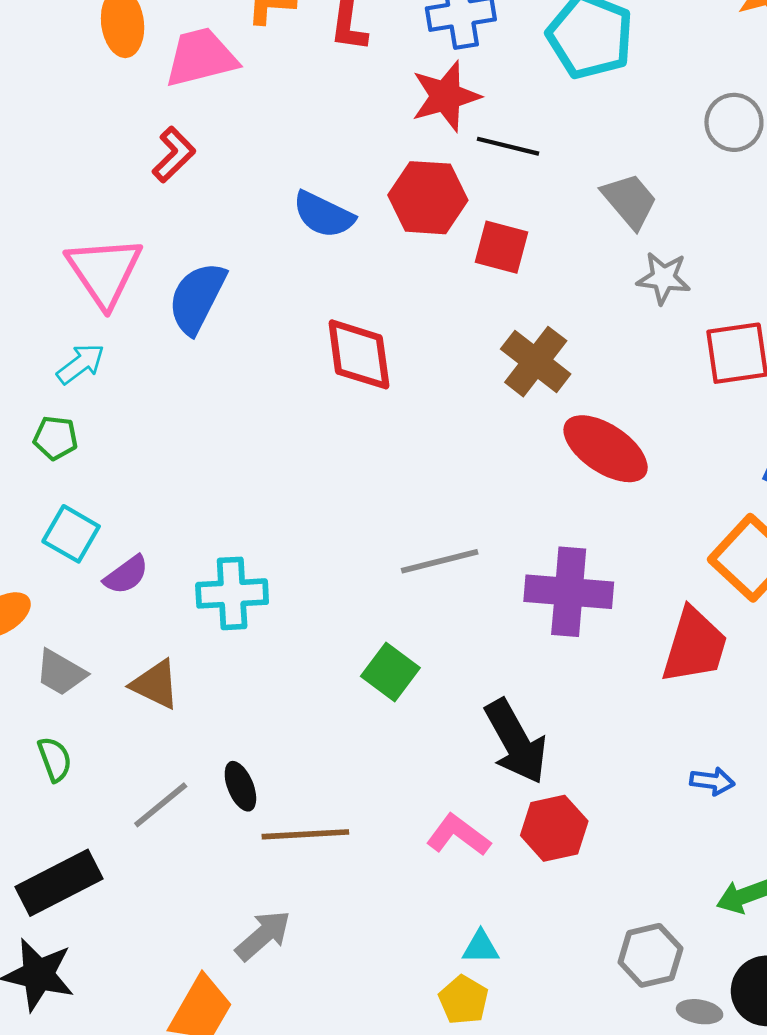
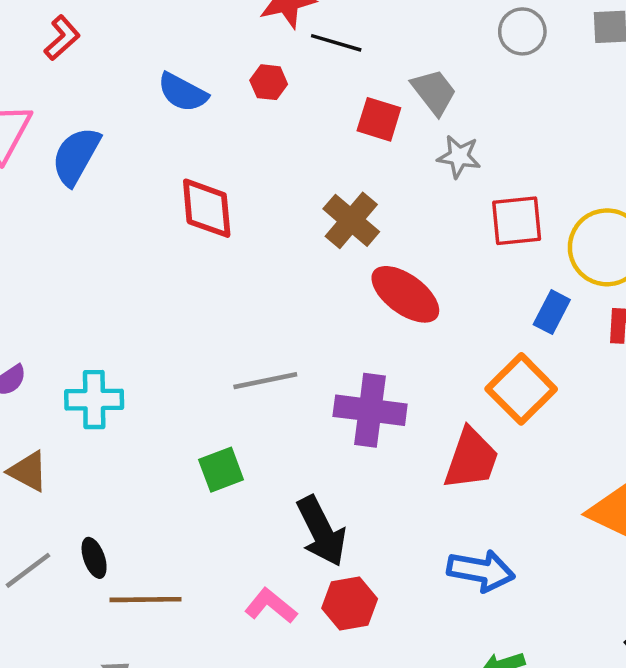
red hexagon: (428, 198) -> (269, 82), size x0.6
red square: (501, 247) -> (379, 119), moved
green square: (390, 672) -> (221, 470), turned 30
blue arrow: (712, 781) -> (481, 571), size x1.8

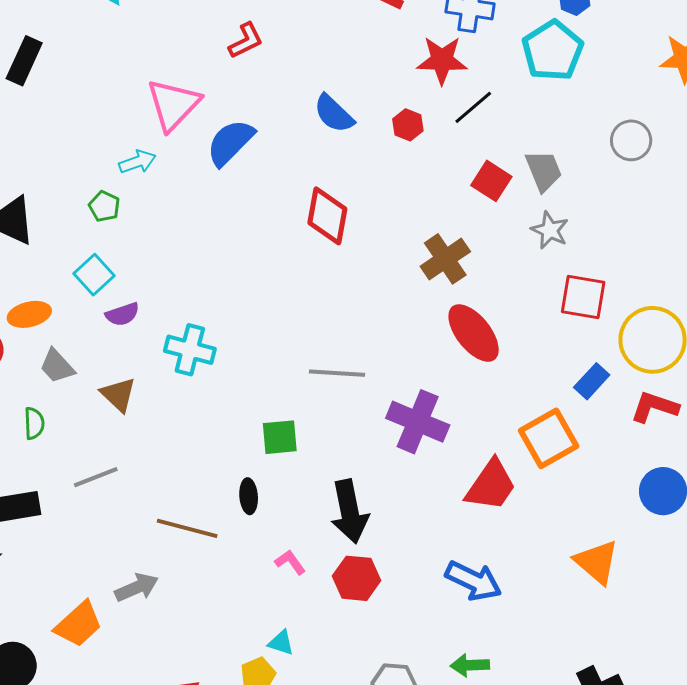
black line: (336, 43) -> (473, 107), turned -72
black ellipse: (94, 558) -> (249, 496), moved
pink L-shape: (271, 606) -> (290, 562), size x0.7

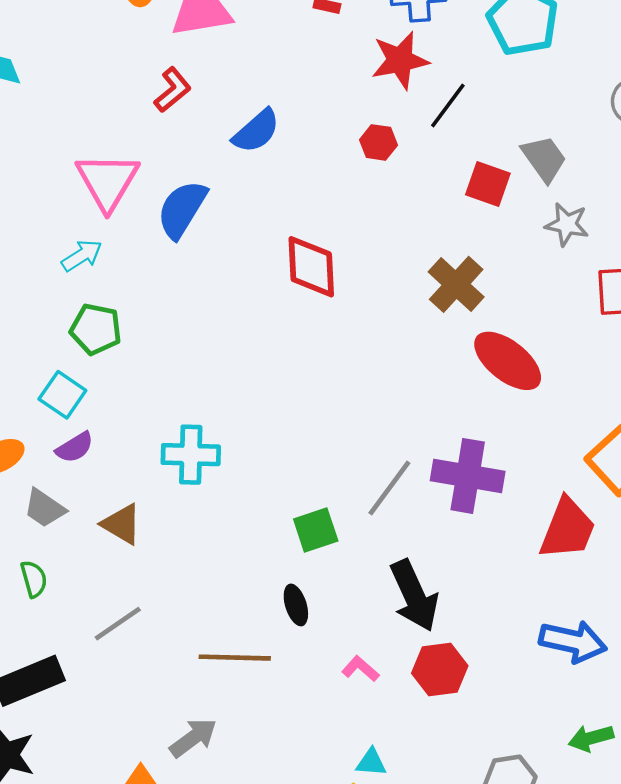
blue semicircle: (334, 114) -> (256, 131), moved, turned -72
green pentagon: (104, 206) -> (96, 329), moved, size x1.4
purple semicircle: (122, 314) -> (75, 447), moved
gray line: (337, 373) -> (389, 488), moved, turned -44

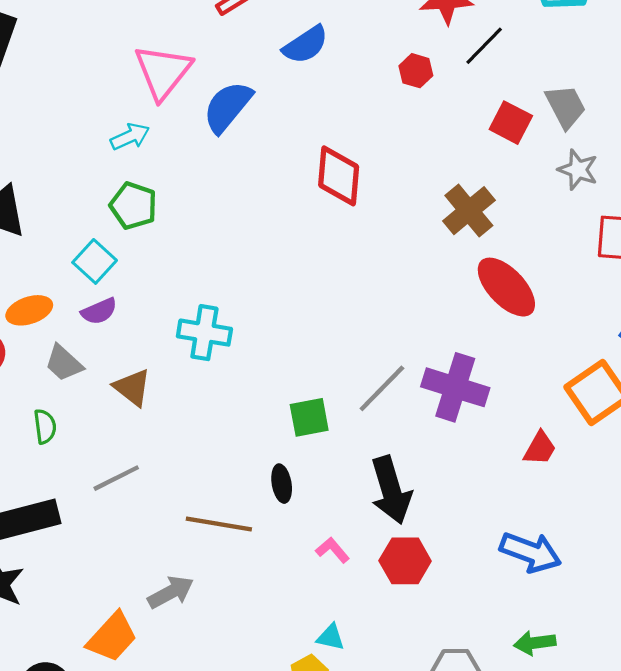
red trapezoid: (567, 529) -> (540, 448), size x0.6

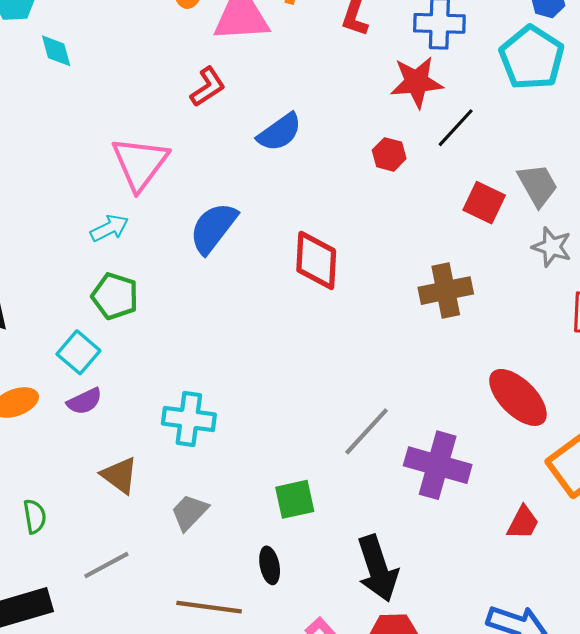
blue semicircle: (228, 107) -> (213, 228), moved
brown cross: (469, 211) -> (446, 291), turned 30
red ellipse: (506, 287) -> (518, 397), moved
gray trapezoid: (64, 363) -> (189, 512), moved, turned 93
gray line: (382, 388) -> (367, 431), moved

